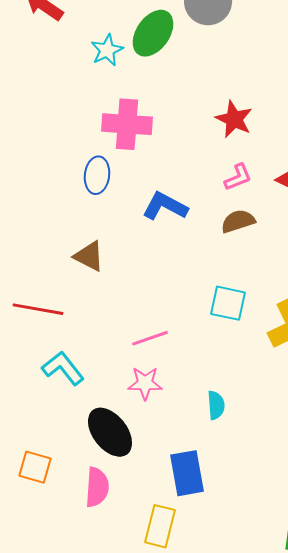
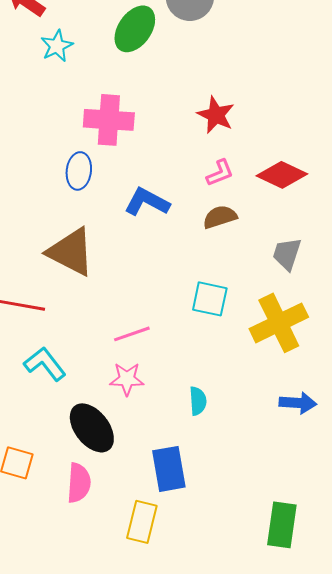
cyan star: (107, 50) -> (57, 46), moved
brown triangle: (89, 256) -> (71, 252), size x1.6

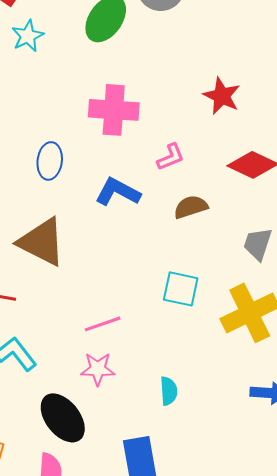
red star: (216, 115) -> (222, 96), moved
pink cross: (109, 120) -> (114, 110), moved
pink L-shape: (220, 173) -> (171, 157), moved

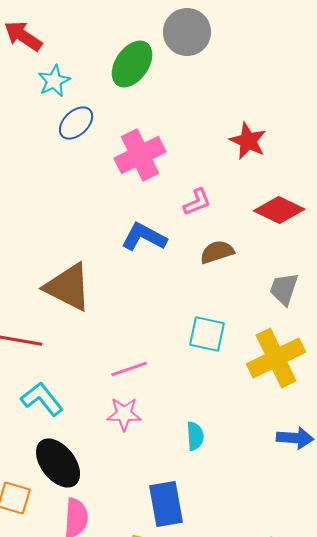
pink cross: (114, 110) -> (140, 155), turned -30
blue ellipse: (50, 161) -> (76, 123), moved, turned 39
black ellipse: (63, 418) -> (58, 463), moved

